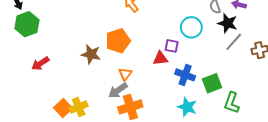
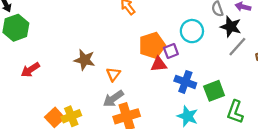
orange pentagon: (118, 41) -> (152, 45), moved
purple square: (172, 46) -> (171, 51), turned -32
orange triangle: (125, 74) -> (113, 74), moved

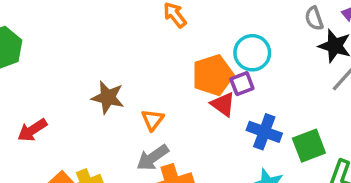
cyan circle: (192, 31) -> (252, 53), moved
red triangle: (159, 64) -> (223, 104), turned 42
red arrow: (30, 70) -> (32, 130), moved

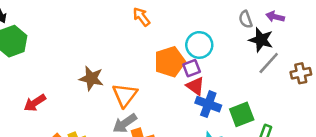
red triangle: (223, 104) -> (195, 86), moved
orange triangle: (153, 120) -> (125, 95), size x1.5

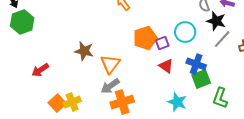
cyan circle: (199, 45) -> (185, 32), moved
red triangle: (195, 86) -> (166, 66), moved
blue cross: (208, 104) -> (196, 64), moved

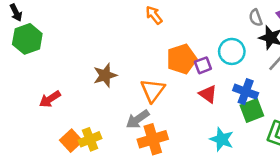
brown star: (84, 51) -> (105, 75), turned -30
orange triangle: (110, 64) -> (153, 90), moved

